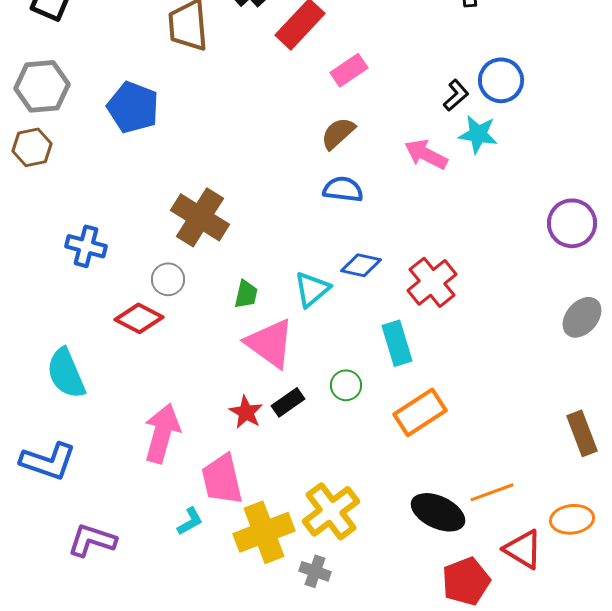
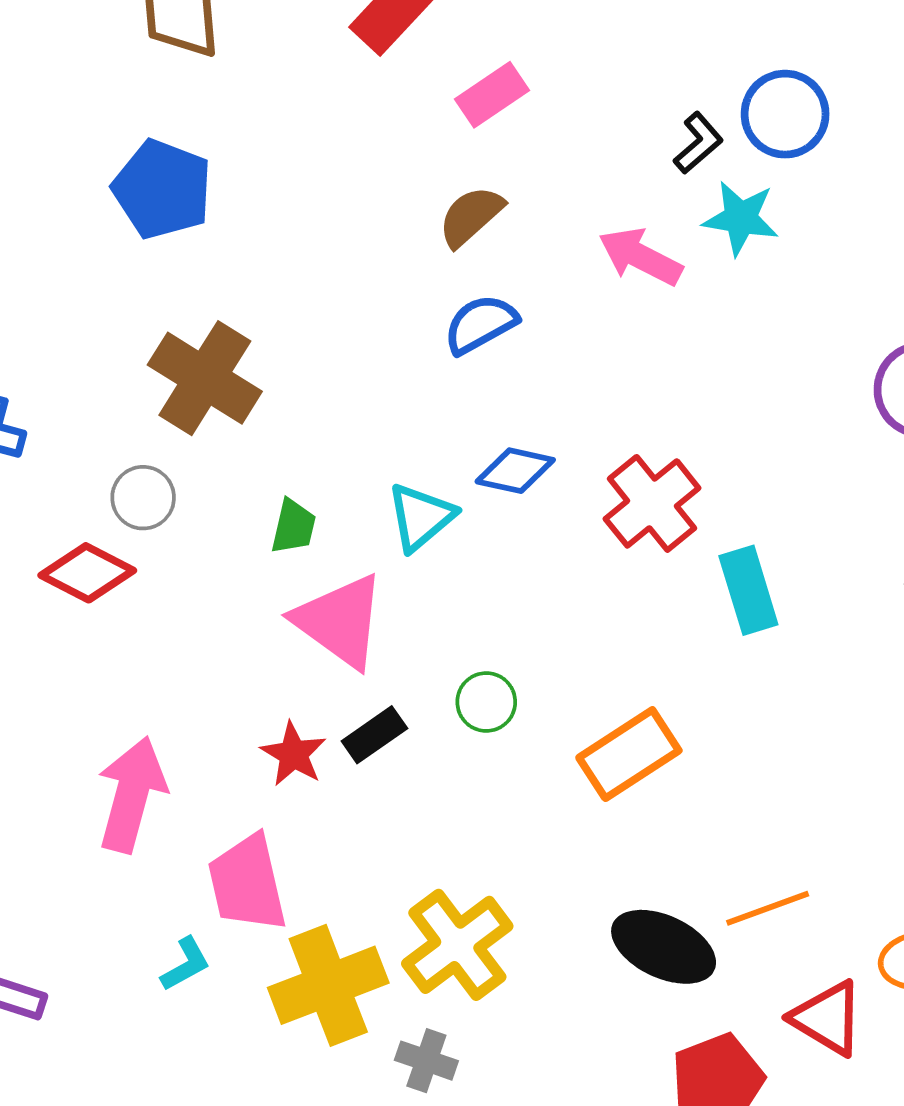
blue pentagon: (133, 107) -> (162, 189), moved
blue semicircle: (343, 189) -> (480, 324), turned -36
cyan rectangle: (397, 343) -> (748, 590), moved

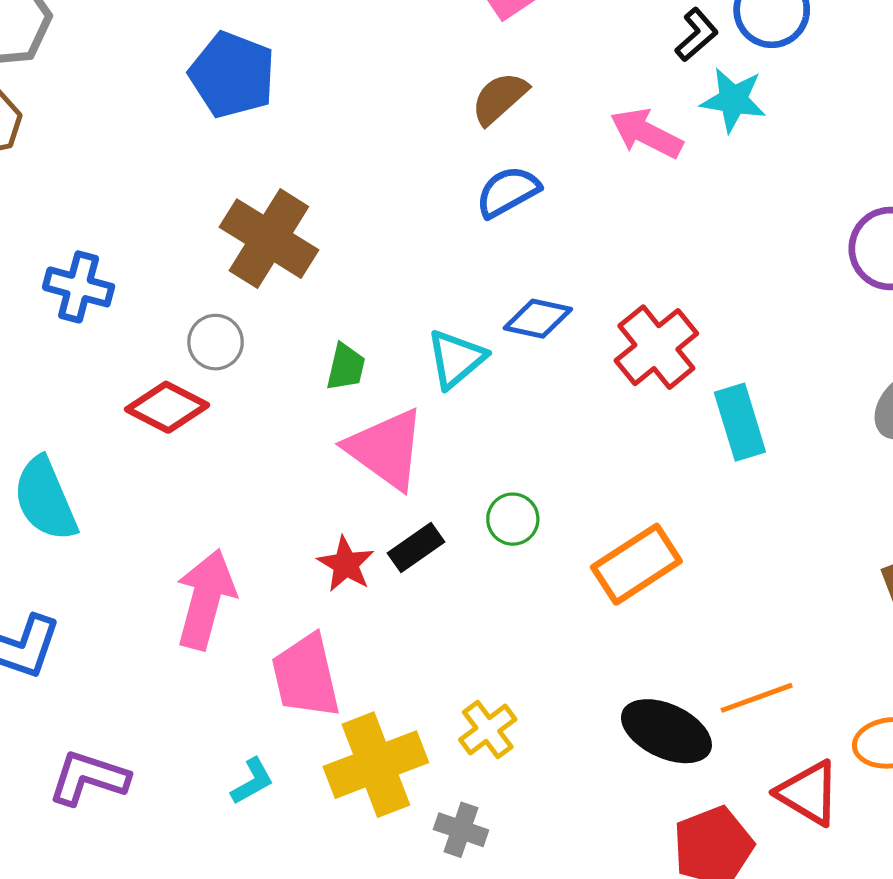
yellow cross: (457, 945) -> (488, 730), size x0.6
cyan L-shape: (186, 964) -> (252, 781), moved

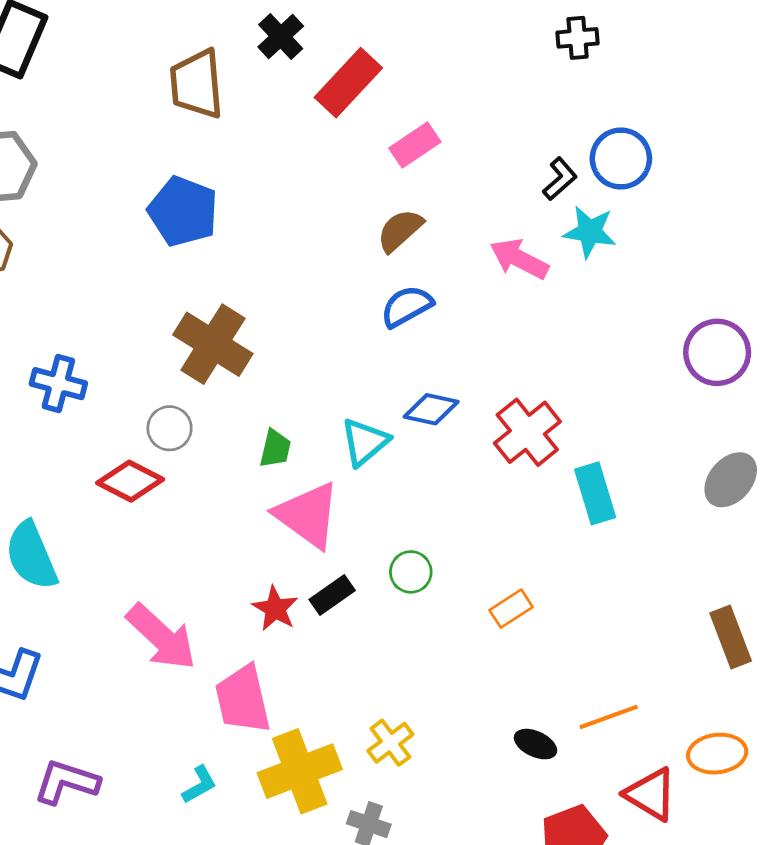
orange rectangle: (636, 564) -> (511, 609), size x0.6
pink arrow: (206, 599) -> (161, 637), turned 118
black ellipse: (666, 731) -> (535, 744), size x0.6

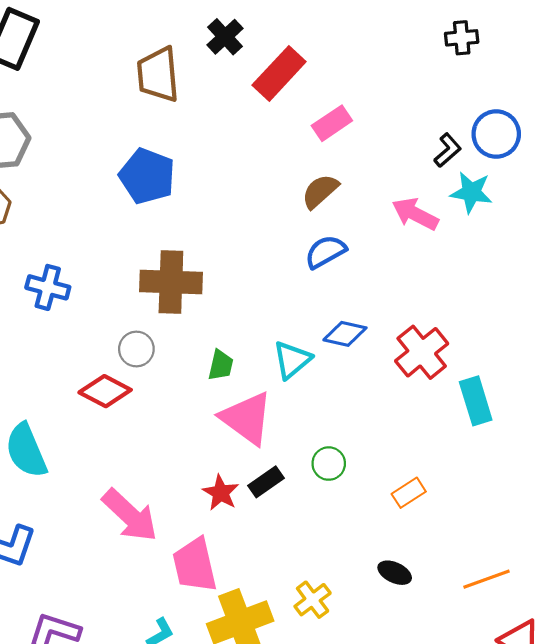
brown cross: (213, 344) -> (171, 282), turned -30
blue cross: (58, 384) -> (48, 287), moved
black ellipse: (535, 744) -> (395, 573), moved

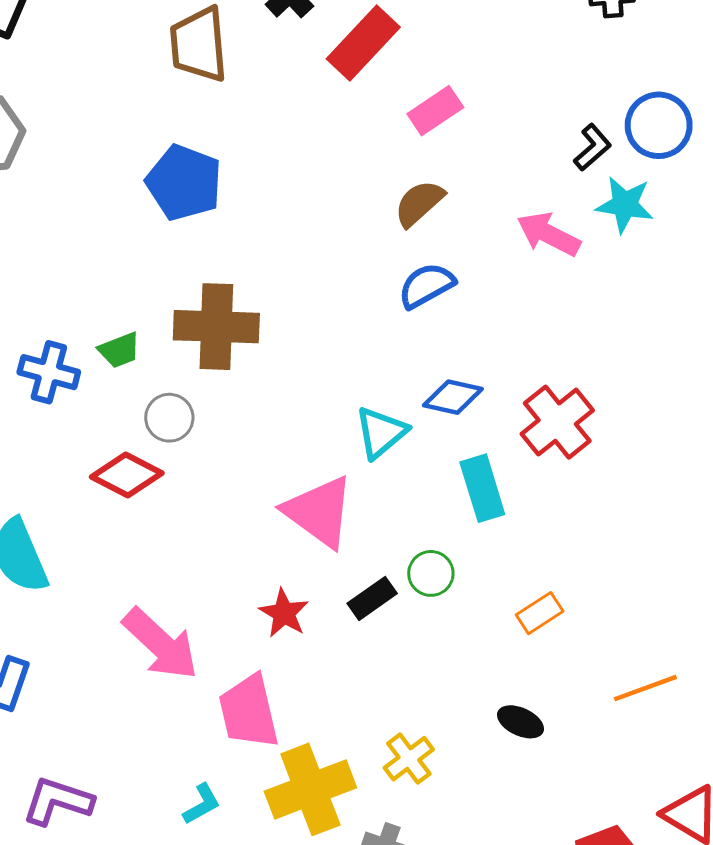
blue cross: (48, 287) -> (49, 372), moved
green trapezoid: (221, 365) -> (119, 350), moved, turned 56
cyan rectangle: (476, 401) -> (482, 488), moved
black rectangle: (266, 482) -> (372, 598), moved
orange line: (486, 579) -> (645, 688), moved

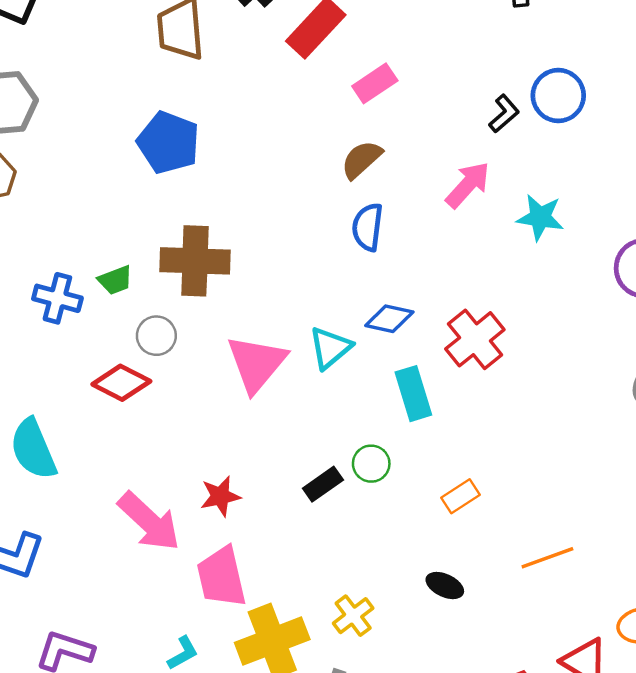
cyan star: (625, 205) -> (540, 217), moved
pink arrow: (548, 234) -> (468, 185), turned 105
blue semicircle: (426, 285) -> (368, 227), turned -54
pink triangle: (319, 512) -> (257, 363), moved, turned 34
red star: (284, 613) -> (220, 496), moved, turned 30

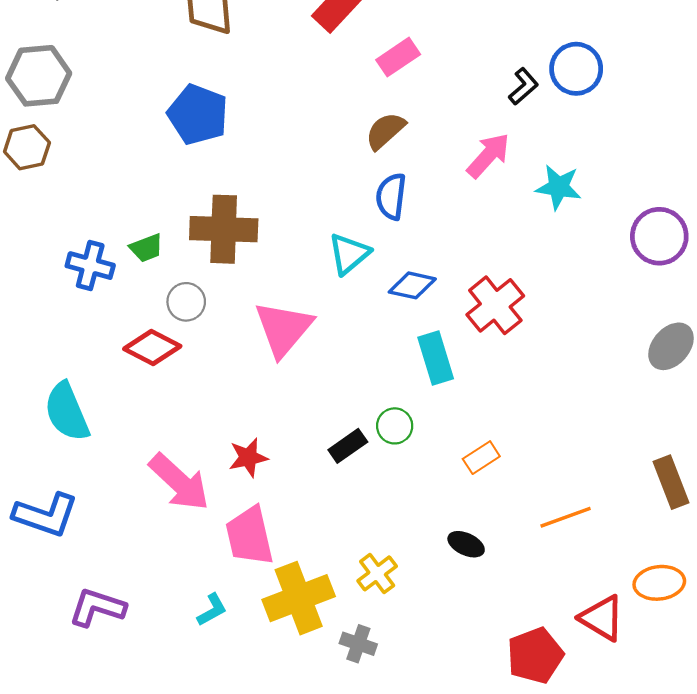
cyan triangle: (330, 348) -> (349, 254), moved

